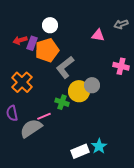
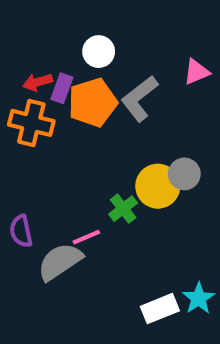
pink triangle: (98, 35) -> (197, 72), turned -32
gray L-shape: (65, 67) -> (139, 98), moved
orange cross: (22, 82) -> (31, 123), moved, turned -30
green cross: (62, 102) -> (123, 209), turned 32

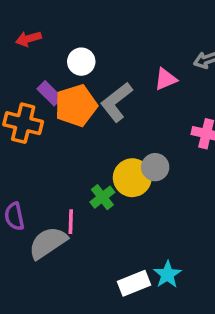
red arrow: (37, 82) -> (28, 39), moved
purple rectangle: (62, 88) -> (50, 93), turned -65
pink line: (86, 237) -> (71, 222), turned -65

